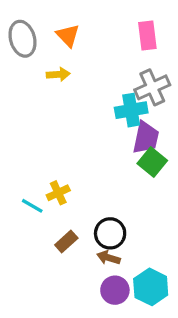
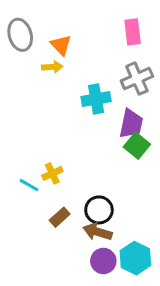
orange triangle: (68, 35) -> (61, 45), moved
cyan cross: (131, 110) -> (96, 99), moved
brown arrow: (108, 258) -> (98, 232), size x1.4

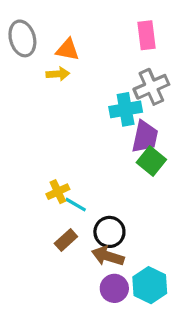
orange triangle: (61, 45) -> (68, 50), turned -35
cyan cross: (96, 99) -> (126, 109), moved
cyan line: (29, 185) -> (76, 205), moved

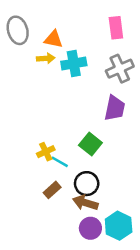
cyan cross: (126, 109) -> (74, 64), moved
green square: (151, 161) -> (90, 144), moved

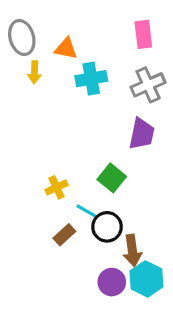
yellow arrow: (46, 58) -> (34, 72), moved, turned 96
cyan line: (60, 162) -> (86, 211), moved
brown arrow: (85, 203) -> (132, 251), moved, turned -115

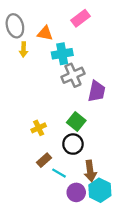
pink rectangle: (143, 34) -> (80, 18), moved, turned 60
gray cross: (148, 85) -> (73, 75), moved
cyan line: (86, 211) -> (59, 173), moved
black circle: (107, 227) -> (73, 144), moved

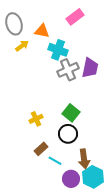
yellow arrow: (24, 49) -> (22, 46), turned -128
cyan cross: (62, 54) -> (58, 50), turned 30
purple trapezoid: (97, 91) -> (90, 68), moved

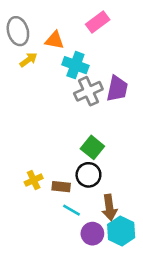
yellow cross: (36, 119) -> (34, 180), moved
brown rectangle: (41, 149) -> (61, 187), moved, turned 48

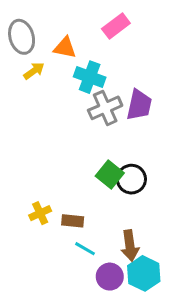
black circle: (88, 175) -> (131, 179), moved

